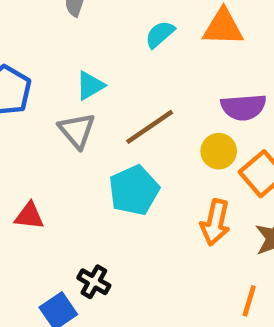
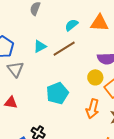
brown line: (150, 127) -> (64, 49), moved
gray triangle: (77, 130) -> (15, 69), moved

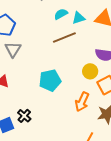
cyan semicircle: (71, 25) -> (61, 14), moved
cyan triangle: (40, 46) -> (79, 18), moved

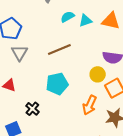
brown line: (64, 38) -> (59, 49), moved
black cross: (24, 116) -> (32, 109), moved

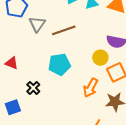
gray triangle: (19, 53) -> (37, 24), moved

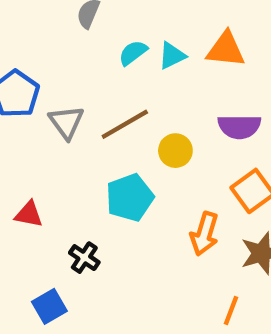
yellow circle: (100, 58) -> (175, 151), moved

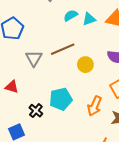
gray triangle: (66, 122) -> (34, 58), moved
cyan pentagon: (130, 198) -> (61, 99), moved

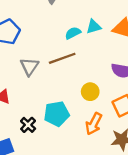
cyan semicircle: (71, 15) -> (73, 33), moved
yellow circle: (85, 65) -> (90, 92), moved

